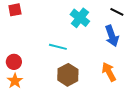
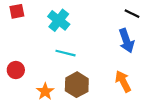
cyan cross: (80, 18) -> (59, 20), moved
orange star: (15, 81) -> (45, 91), moved

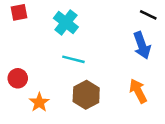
orange star: (45, 91) -> (39, 102), moved

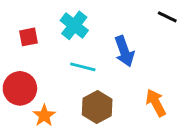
red square: (19, 12) -> (29, 37), moved
blue arrow: (142, 45) -> (124, 51), moved
red circle: (18, 78) -> (20, 88), size x1.5

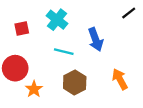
black line: (167, 17) -> (129, 13), turned -64

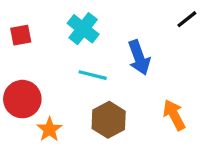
red square: (22, 28) -> (21, 35), moved

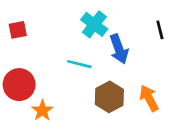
black line: (187, 19) -> (160, 30), moved, turned -66
cyan cross: (83, 29) -> (94, 24), moved
brown hexagon: (109, 120) -> (109, 97), moved

